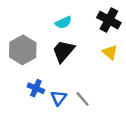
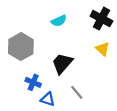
black trapezoid: (63, 51) -> (62, 63), moved
blue triangle: (59, 98) -> (48, 99), moved, turned -48

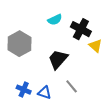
black cross: (101, 19) -> (81, 29), moved
blue cross: (33, 82) -> (24, 90), moved

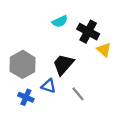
gray hexagon: (19, 44) -> (23, 64), moved
blue triangle: (44, 93) -> (49, 86), moved

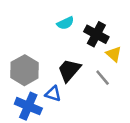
gray line: (78, 94) -> (103, 78), moved
blue cross: (26, 97) -> (28, 106), size x1.5

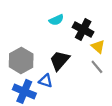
gray line: (103, 78) -> (97, 67), moved

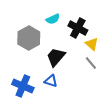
gray hexagon: (21, 60) -> (29, 38), moved
blue triangle: (46, 81) -> (51, 81), moved

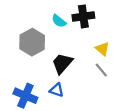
cyan semicircle: (53, 19) -> (59, 21), turned 64
black cross: (78, 28) -> (83, 16), moved, turned -36

